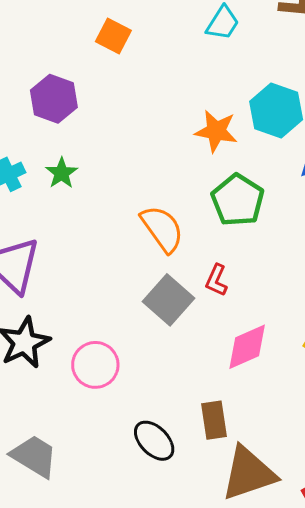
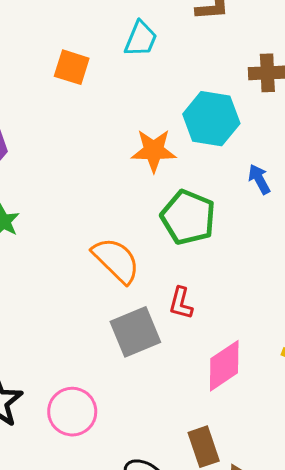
orange square: (113, 36) -> (72, 67), moved
gray square: (168, 300) -> (135, 332), turned 36

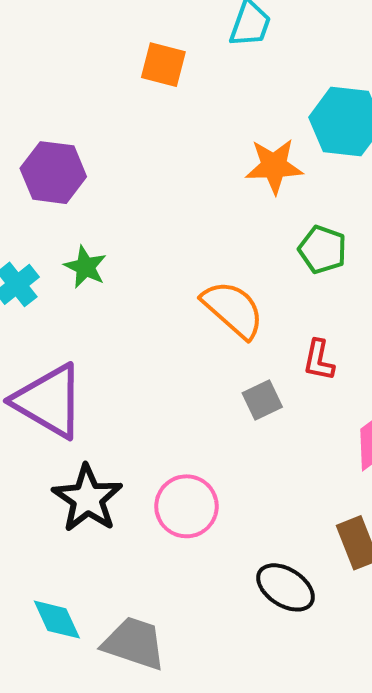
green pentagon: (188, 217) -> (323, 250), size x0.7
gray square: (135, 332) -> (262, 400), size x0.6

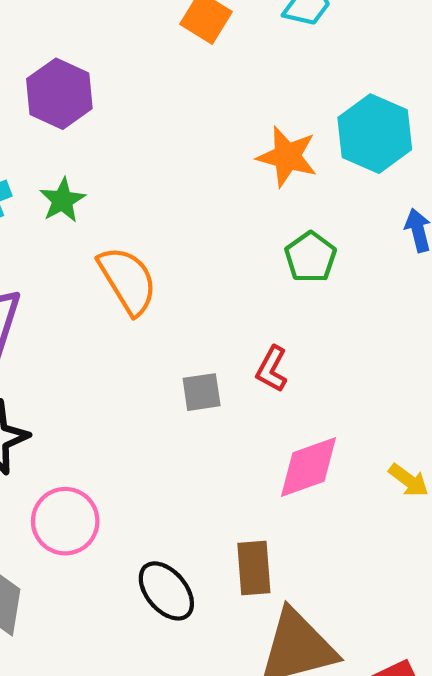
orange semicircle: (233, 309) -> (128, 280), moved
pink circle: (186, 506) -> (65, 521), moved

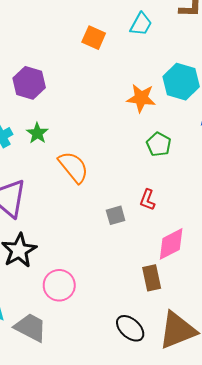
brown rectangle: (254, 568) -> (152, 278), moved
black ellipse: (166, 591) -> (130, 328), moved

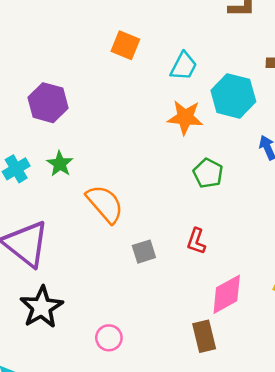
cyan trapezoid: (141, 24) -> (184, 66), moved
gray square: (116, 215) -> (144, 252), moved
pink circle: (59, 285) -> (109, 338), moved, size x0.7

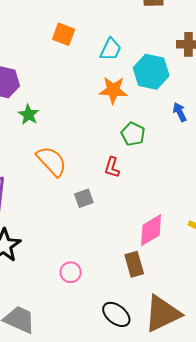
green star: (60, 164) -> (29, 115), moved
red L-shape: (196, 241) -> (112, 167), moved
pink circle: (109, 338) -> (71, 272), moved

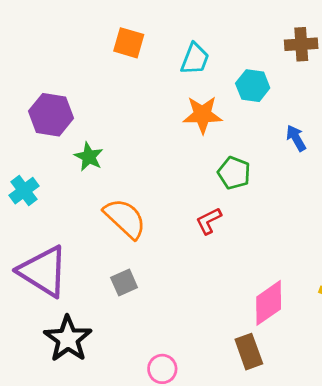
cyan hexagon: (151, 72) -> (253, 86), size x0.7
red L-shape: (112, 167) -> (209, 221), turned 50
gray square: (84, 198) -> (124, 282), moved

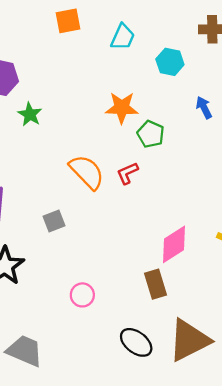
orange square: (129, 43) -> (68, 21), turned -30
orange star: (202, 115) -> (122, 108), moved
orange semicircle: (125, 218) -> (87, 172), moved

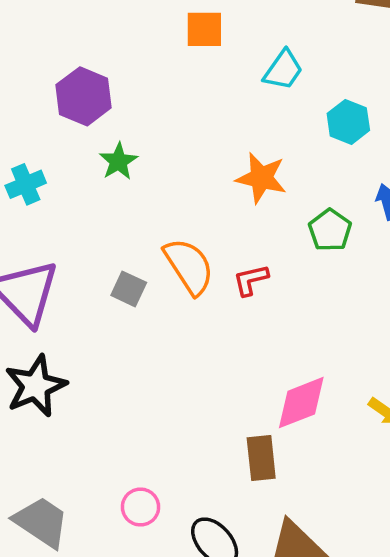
green pentagon: (151, 134) -> (330, 230), moved
gray square: (54, 221) -> (129, 289), moved, turned 35
pink circle: (82, 295) -> (141, 507), moved

